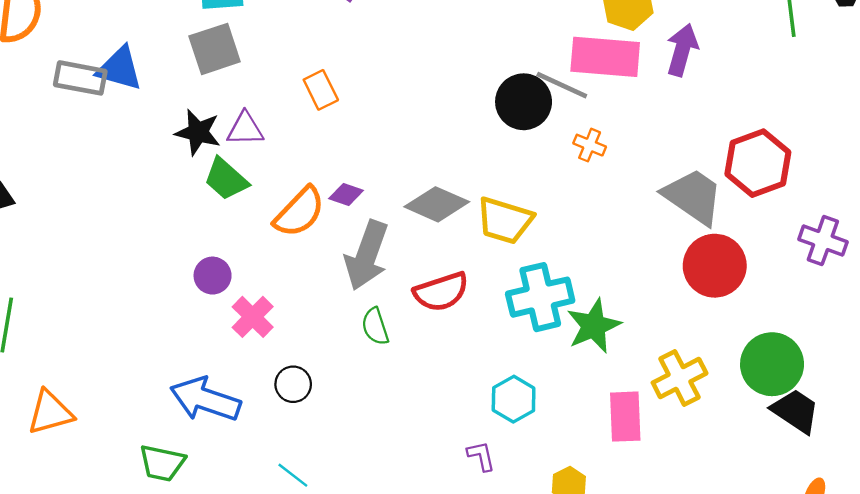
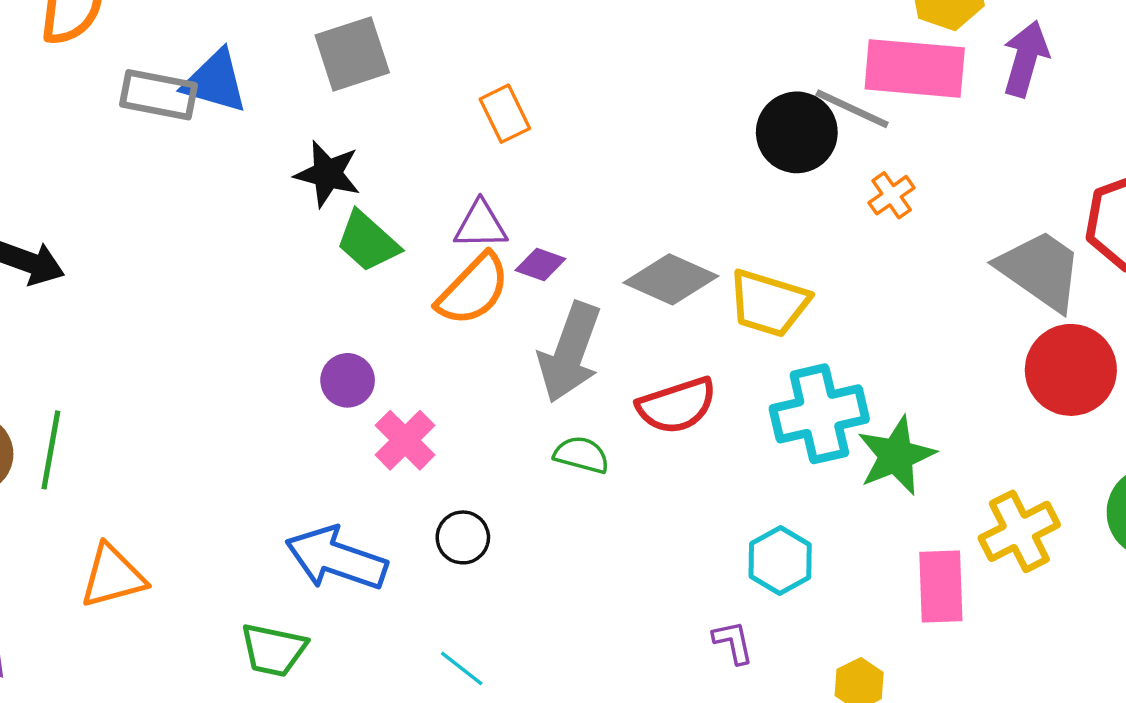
purple triangle: (245, 129) -> (481, 225), moved
orange cross: (590, 145) -> (892, 195), turned 32
green semicircle: (375, 326) -> (581, 455), turned 123

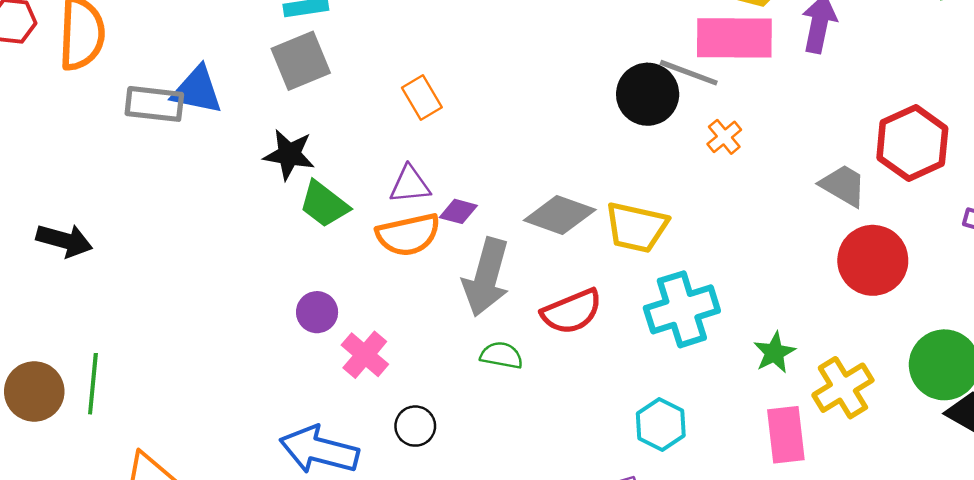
gray trapezoid: (1040, 270) -> (843, 185), size x0.7
orange semicircle: (473, 289) -> (408, 235), turned 38
green star: (896, 456) -> (774, 353), moved, size x0.7

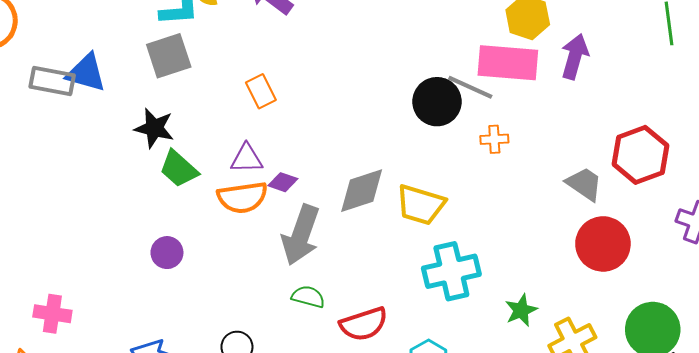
orange cross: (724, 137) -> (494, 139), turned 32
gray diamond: (560, 215) -> (362, 191), turned -42
red semicircle: (572, 312) -> (364, 324), moved
pink cross: (365, 355) -> (52, 314), moved, turned -36

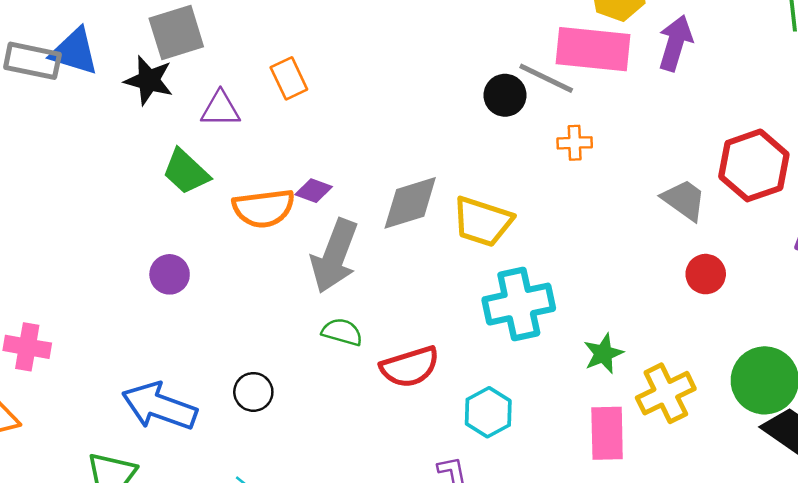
black circle: (437, 102) -> (505, 95), size x0.7
black star: (154, 128) -> (149, 80), moved
purple triangle: (247, 159) -> (221, 109), moved
red circle: (603, 244) -> (706, 274), size x0.6

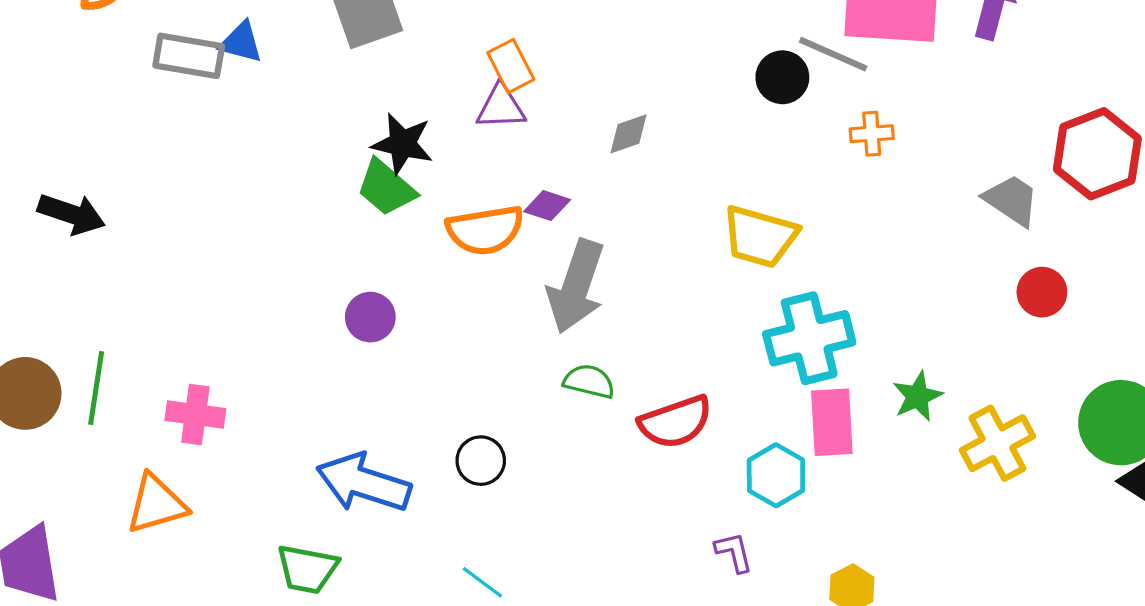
blue triangle: (75, 51) -> (241, 42), size x0.7
black star: (149, 80) -> (402, 144), moved
purple triangle: (221, 109) -> (501, 107), moved
gray diamond: (410, 203) -> (628, 134), moved, size x0.6
pink rectangle: (607, 433) -> (832, 422), moved

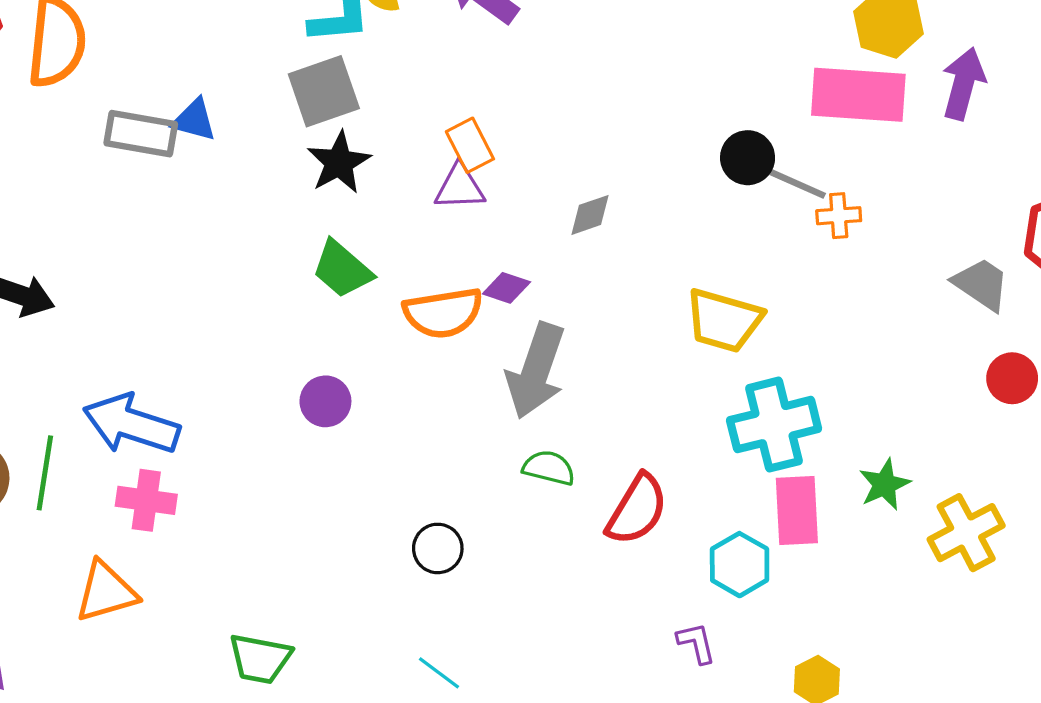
gray line: (833, 54) -> (791, 181), moved
black star: (402, 144) -> (339, 163), moved, turned 30
red semicircle: (675, 422) -> (637, 510), turned -40
blue arrow: (364, 483) -> (131, 424), moved

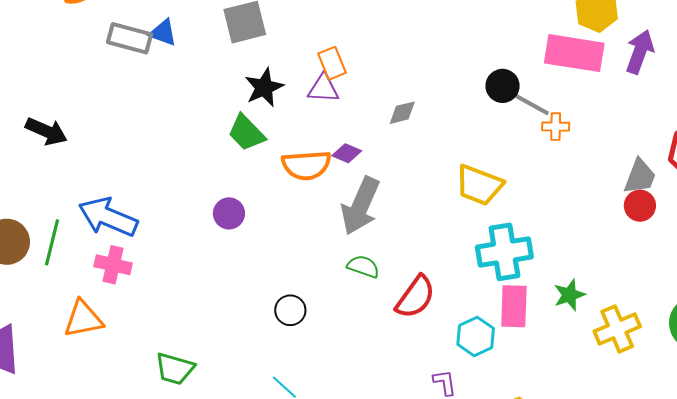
black star: (339, 163) -> (264, 87), moved
gray trapezoid: (981, 284) -> (640, 176), turned 72
red circle: (1012, 378) -> (640, 206), moved

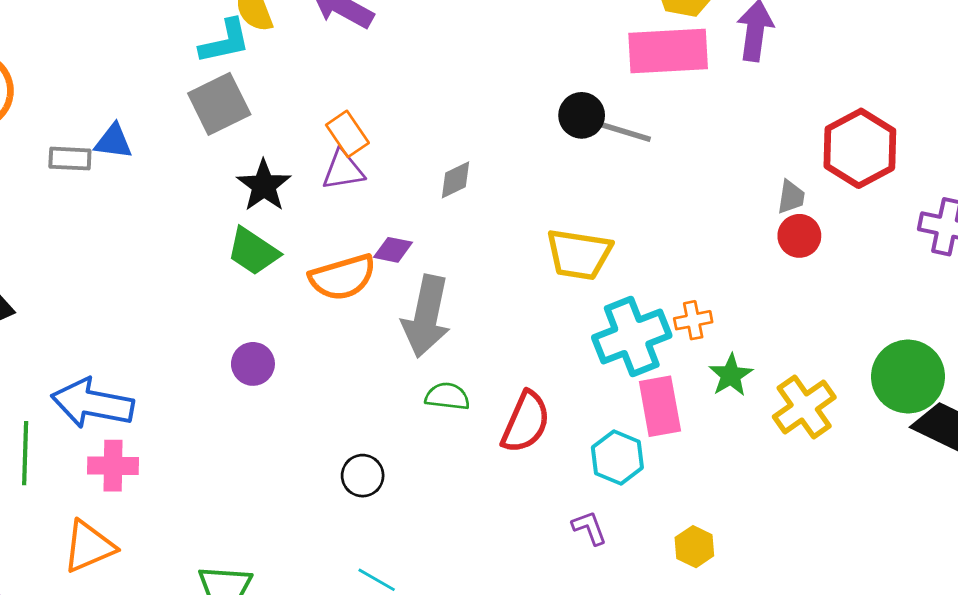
gray rectangle: (129, 38) -> (70, 159), size x0.7
orange cross: (556, 127) -> (693, 320), moved
gray trapezoid: (640, 176) -> (791, 197), size x0.7

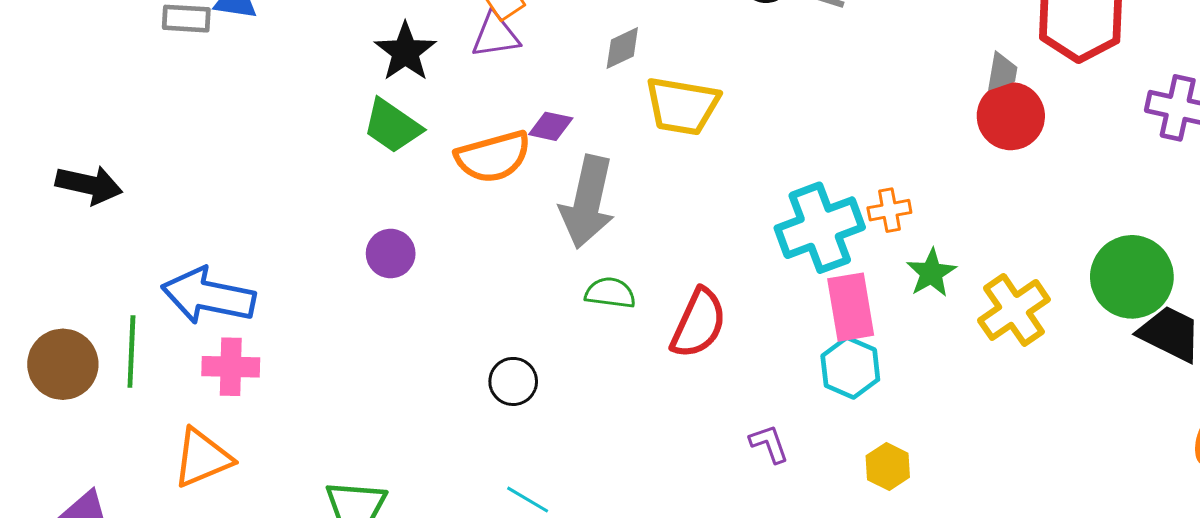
red circle: (799, 236) -> (1011, 116), size x1.4
yellow trapezoid: (579, 254) -> (682, 106), moved
cyan hexagon: (617, 458) -> (850, 368), moved

